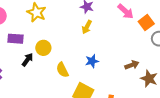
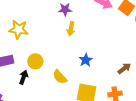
brown arrow: (132, 65) -> (124, 68), moved

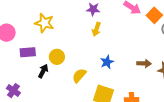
brown arrow: (124, 68) -> (144, 63), moved, turned 32
yellow semicircle: (60, 77) -> (79, 75), turned 77

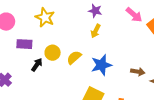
blue star: (107, 62) -> (101, 65), size x1.5
yellow semicircle: (79, 75) -> (74, 57), moved

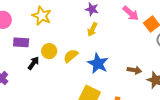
blue star: (101, 65) -> (98, 63), turned -30

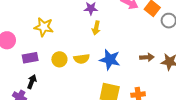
yellow semicircle: (71, 56) -> (82, 59), turned -133
black arrow: (33, 63) -> (32, 82), moved

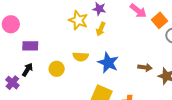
yellow star: (44, 27) -> (78, 20), moved
yellow circle: (59, 59) -> (57, 69), moved

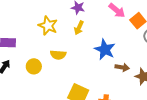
yellow star: (78, 20) -> (48, 26), moved
blue star: (108, 63) -> (105, 49), moved

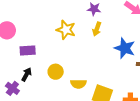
yellow semicircle: (58, 55) -> (78, 84), moved

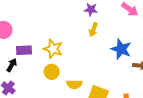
yellow star: (66, 30) -> (53, 49), moved
black arrow: (27, 74) -> (12, 65), moved

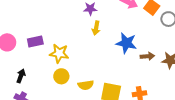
purple rectangle: (24, 50) -> (35, 42), moved

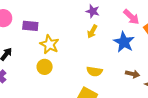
blue star: (126, 43) -> (124, 42), moved
yellow semicircle: (86, 85) -> (94, 71), moved

